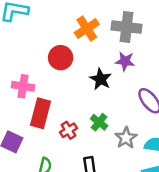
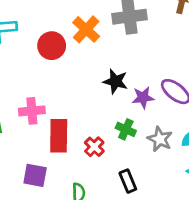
red circle: (61, 58) -> (52, 46), moved
purple star: (125, 61) -> (143, 98), moved

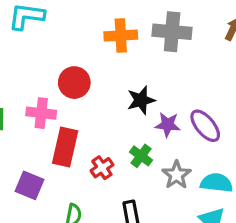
orange cross: (86, 29) -> (121, 36), turned 32
red circle: (52, 46) -> (74, 83), moved
black star: (115, 81) -> (141, 100), turned 30

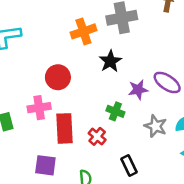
black star: (141, 100) -> (110, 61), moved
green cross: (141, 156) -> (115, 111), moved

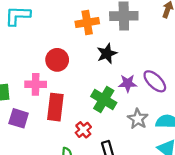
green cross: (115, 111) -> (104, 99), size x1.5
red cross: (97, 136) -> (83, 130), moved
purple square: (45, 165) -> (19, 118), moved

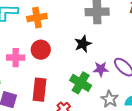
orange cross: (87, 23) -> (37, 18), moved
pink cross: (36, 84) -> (16, 58), moved

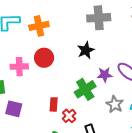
green cross: (81, 83) -> (85, 89), turned 30
red rectangle: (40, 90) -> (54, 104), moved, size x0.6

